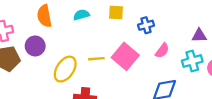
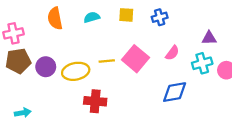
blue cross: (146, 25) -> (160, 17), moved
purple circle: (35, 46) -> (46, 67), moved
yellow ellipse: (65, 69) -> (76, 71), turned 45

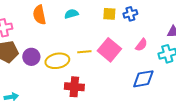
yellow square: (126, 15) -> (109, 14), moved

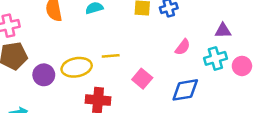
pink square: (109, 50) -> (142, 79), moved, size x0.7
purple circle: (31, 57) -> (44, 75), moved

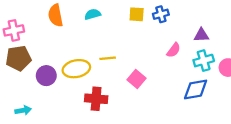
purple triangle: (223, 31) -> (201, 35), moved
blue diamond: (185, 90) -> (196, 89), moved

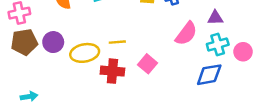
pink semicircle: (174, 50) -> (186, 34), size x1.5
purple circle: (46, 76) -> (53, 42), moved
red cross: (96, 99) -> (112, 71), moved

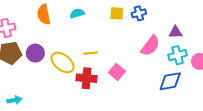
yellow ellipse: (85, 53) -> (63, 62), turned 50

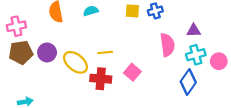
pink semicircle: (150, 46) -> (167, 45), turned -45
blue diamond: (170, 81) -> (188, 82), turned -45

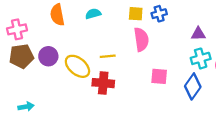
pink semicircle: (167, 45) -> (141, 39), moved
pink square: (132, 72) -> (159, 76), moved, turned -35

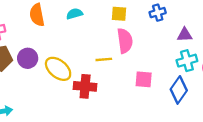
blue cross: (159, 14) -> (158, 13), moved
yellow line: (108, 56) -> (104, 59), moved

